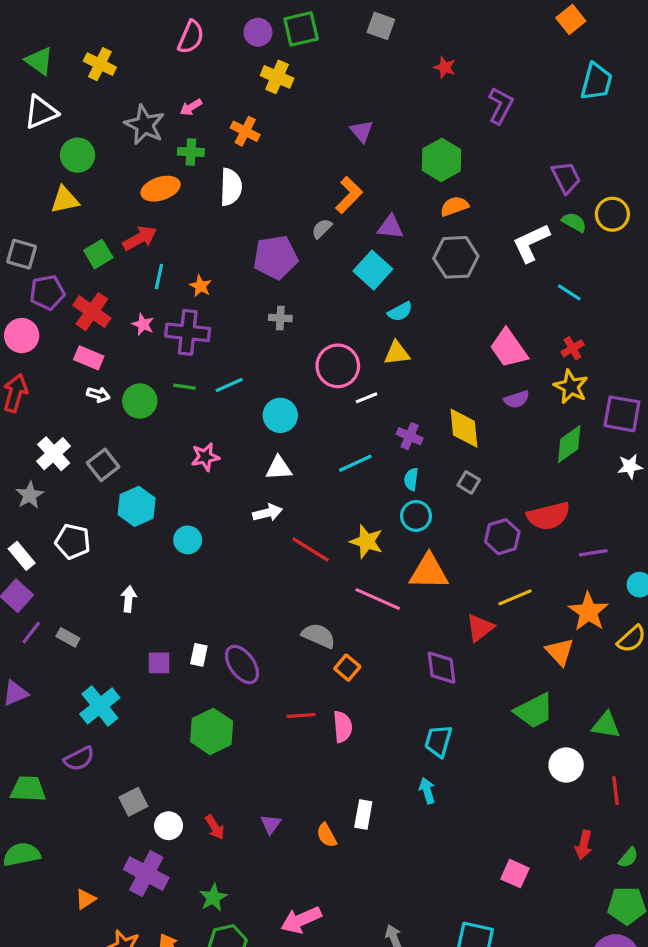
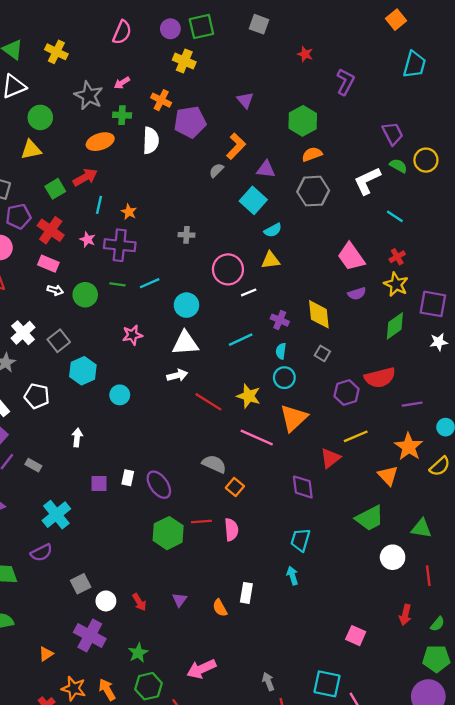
purple pentagon: (275, 257) -> (190, 122), moved
white triangle: (279, 468) -> (185, 343), size x1.4
orange triangle: (429, 572) -> (294, 418), turned -44
green hexagon: (212, 731) -> (168, 533), moved

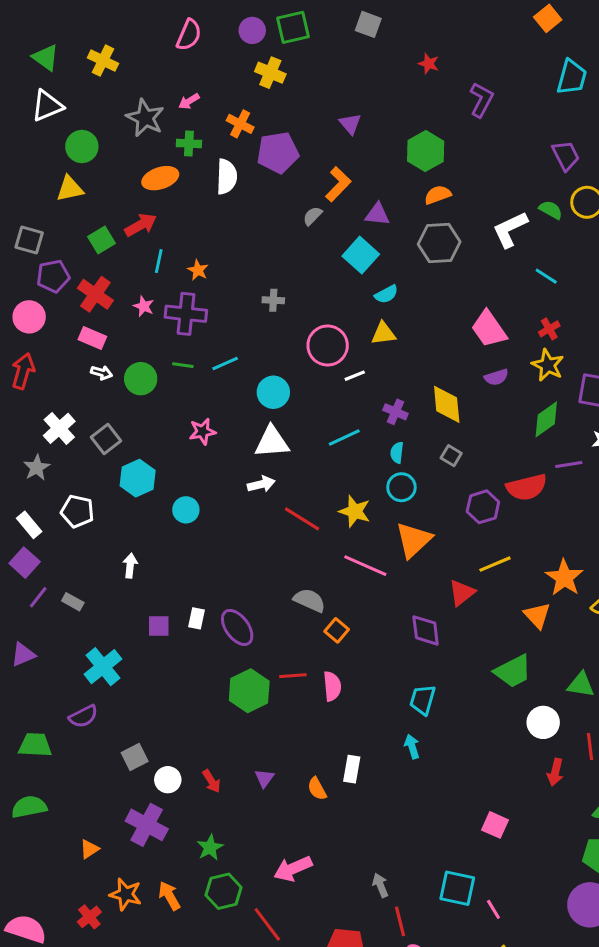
purple trapezoid: (393, 134) -> (566, 156), moved
purple line: (412, 404) -> (569, 465), moved
red arrow: (405, 615) -> (555, 772), moved

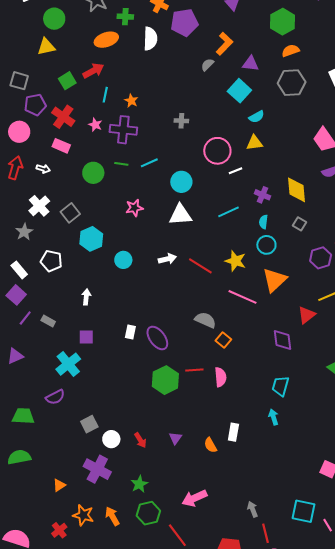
white arrow: (101, 373) -> (43, 169), moved
white arrow: (261, 484) -> (167, 259), moved
purple square: (159, 626) -> (86, 337), moved

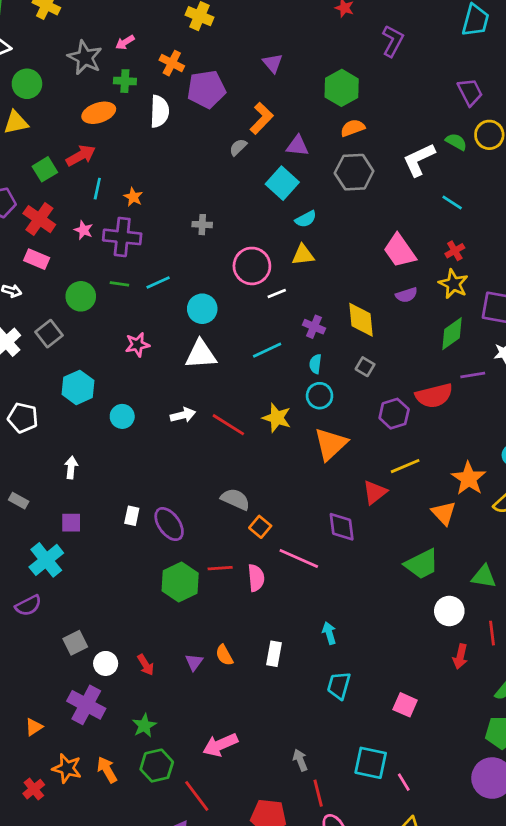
gray square: (70, 213) -> (49, 334), moved
pink line: (242, 297) -> (299, 559), moved
cyan trapezoid: (281, 386) -> (339, 686), moved
orange semicircle: (210, 445) -> (224, 655), moved

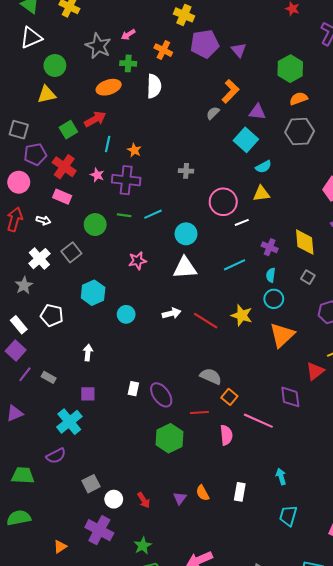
purple pentagon: (206, 89) -> (205, 44), moved
red line: (220, 568) -> (199, 412), moved

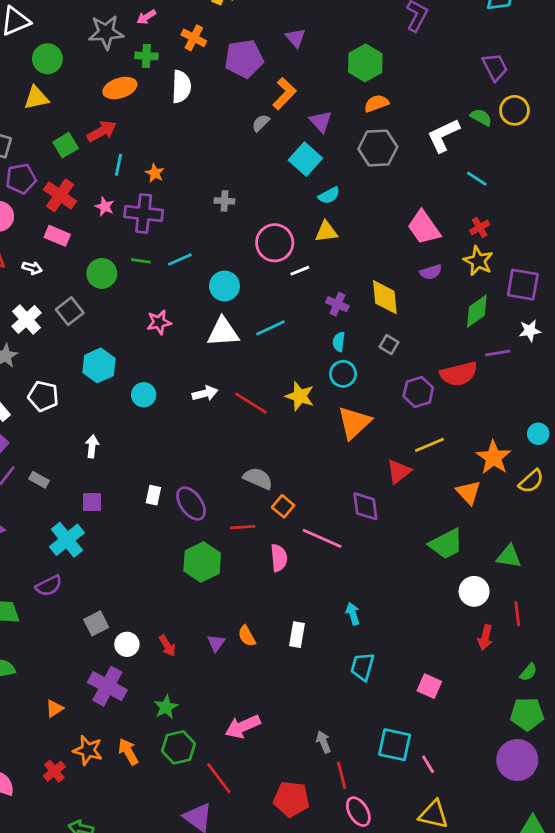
purple pentagon: (205, 44) -> (244, 59), moved
gray star: (98, 46) -> (106, 32), turned -30
purple triangle: (257, 112) -> (321, 121), turned 42
cyan line: (235, 265) -> (271, 328), moved

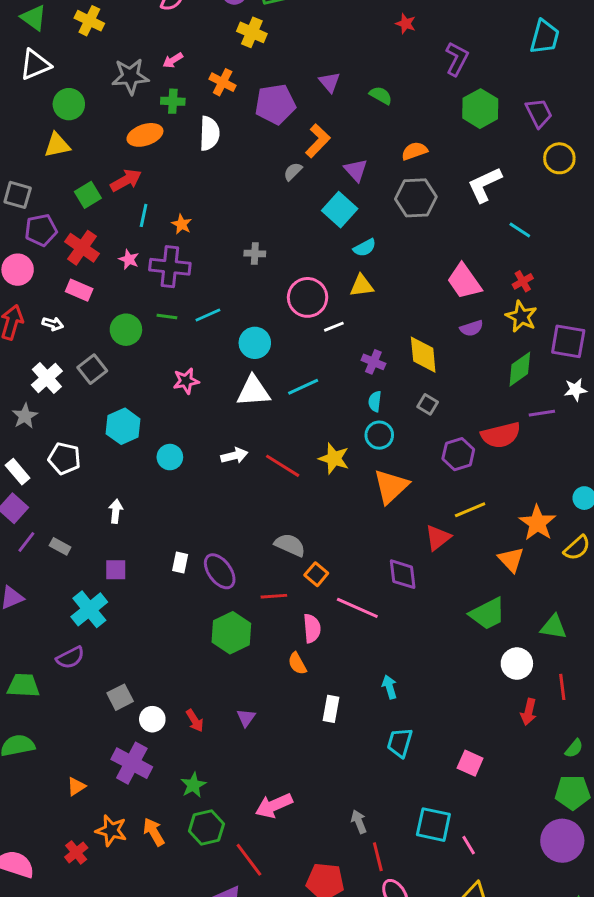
green hexagon: (365, 63) -> (480, 109), moved
green semicircle: (481, 117) -> (381, 95), moved
orange semicircle: (247, 636) -> (297, 664), moved

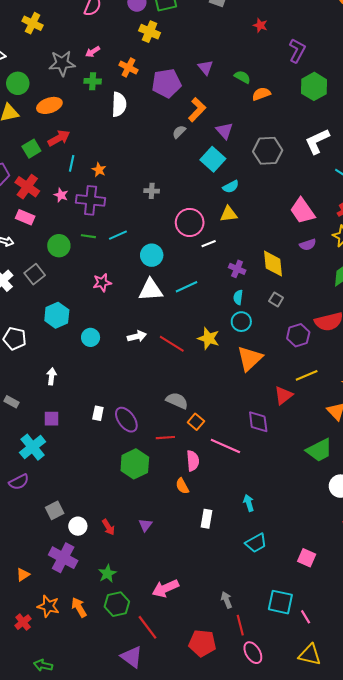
orange ellipse: (145, 135) -> (49, 105), moved
orange semicircle: (414, 151) -> (261, 94), moved
cyan trapezoid: (400, 743) -> (256, 543), turned -135

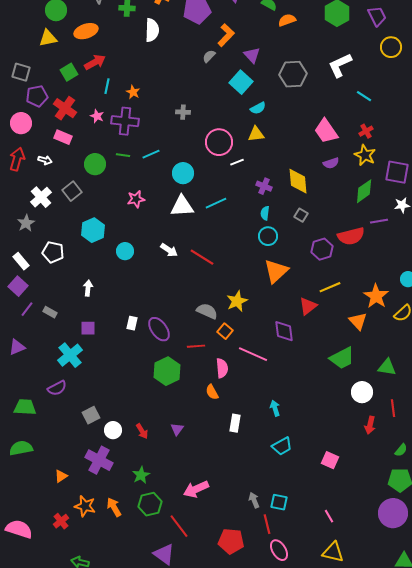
white arrow: (137, 336) -> (169, 250), turned 48
yellow star: (209, 338) -> (237, 301), moved, turned 30
cyan square: (280, 602) -> (279, 502), moved, size x0.7

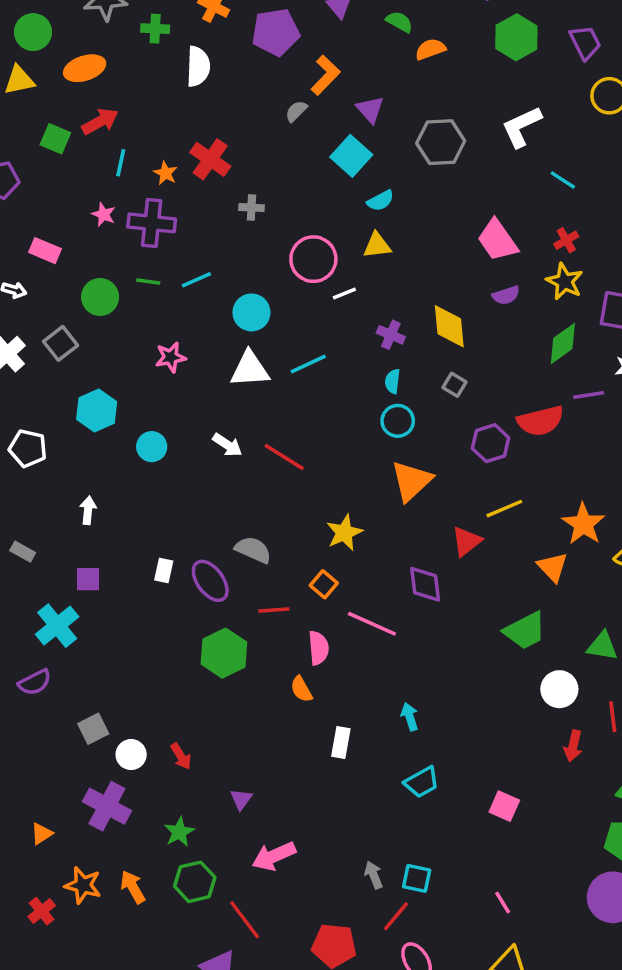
green square: (69, 72) -> (55, 139), turned -36
red cross: (65, 108) -> (210, 159), moved
gray semicircle: (207, 311) -> (253, 550), moved
purple triangle: (177, 429) -> (241, 799), moved
red line: (267, 524) -> (396, 916), turned 54

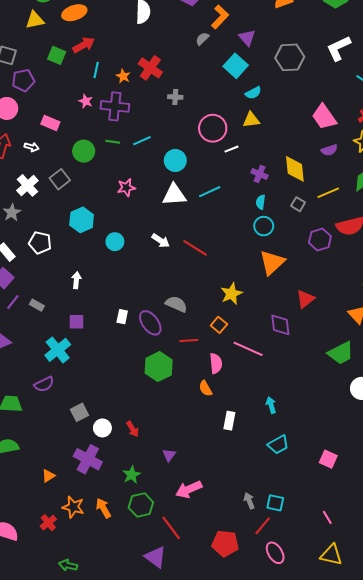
yellow line: (504, 509) -> (328, 193), moved

